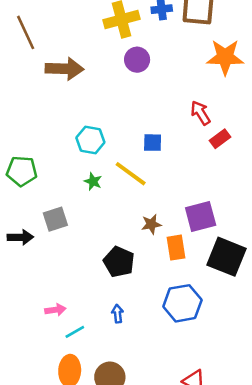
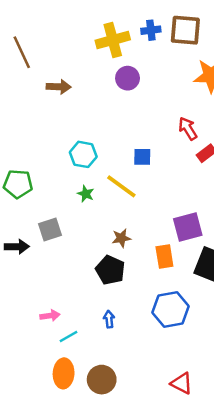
brown arrow: (64, 69) -> (59, 87), size x0.7
brown star: (151, 224) -> (121, 238), moved

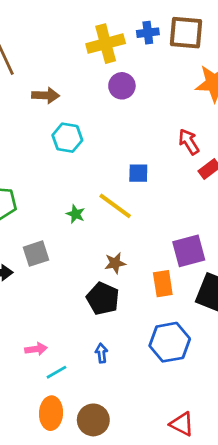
cyan hexagon: (83, 154) -> (67, 138), moved

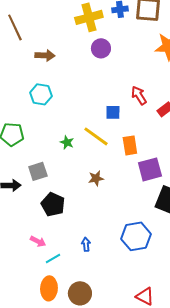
cyan hexagon: (67, 138) -> (41, 94), moved
red arrow: (189, 142) -> (139, 95), moved
orange rectangle: (163, 284) -> (130, 145), moved
black pentagon: (103, 299) -> (53, 204), moved
pink arrow: (36, 349) -> (38, 241), turned 35

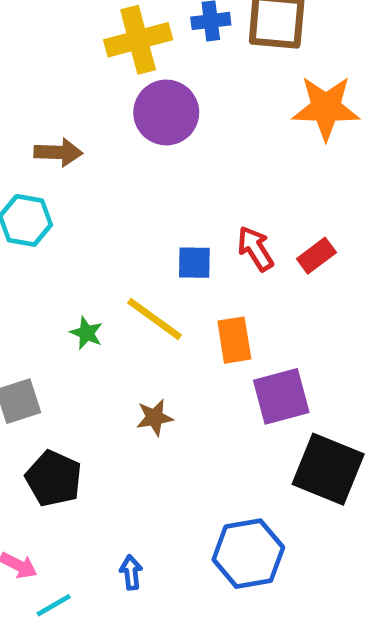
purple circle: (101, 48) -> (166, 112), size x1.4
brown arrow: (45, 55) -> (58, 152), moved
red arrow: (139, 95) -> (255, 249), moved

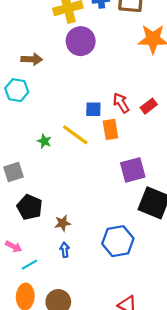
orange rectangle: (234, 340) -> (110, 129), moved
brown star: (155, 418) -> (63, 223), moved

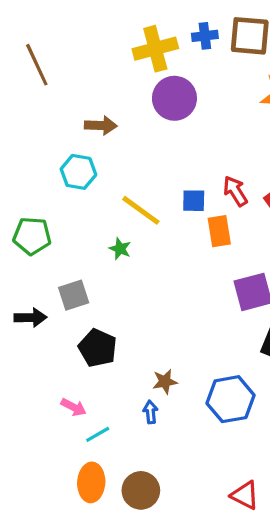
yellow line: (75, 135) -> (141, 210), moved
brown star: (63, 223) -> (165, 382), moved

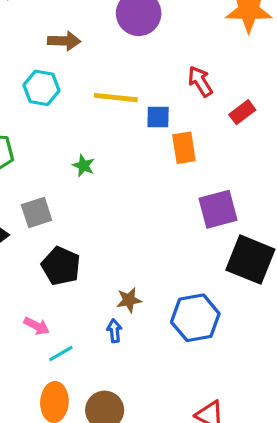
red arrow: (235, 191) -> (200, 81), moved
yellow line: (141, 210) -> (116, 98), moved, turned -30

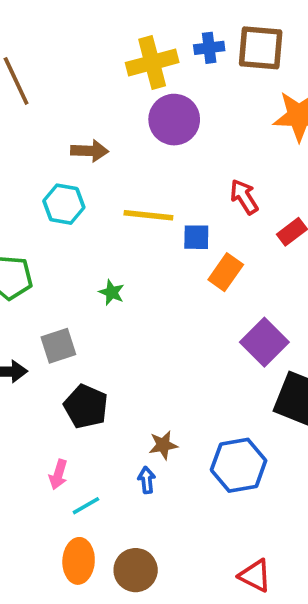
orange rectangle: (184, 148) -> (226, 272), turned 44
purple square: (218, 209) -> (264, 342), turned -30
pink arrow: (37, 326) -> (58, 474), turned 80

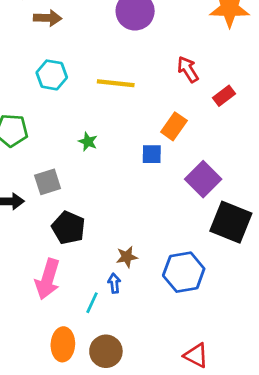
brown arrow: (90, 151) -> (48, 18), moved
blue square: (196, 237) -> (152, 154), moved
pink arrow: (58, 474) -> (48, 279), size x1.8
cyan line: (86, 506) -> (92, 303), moved, turned -35

